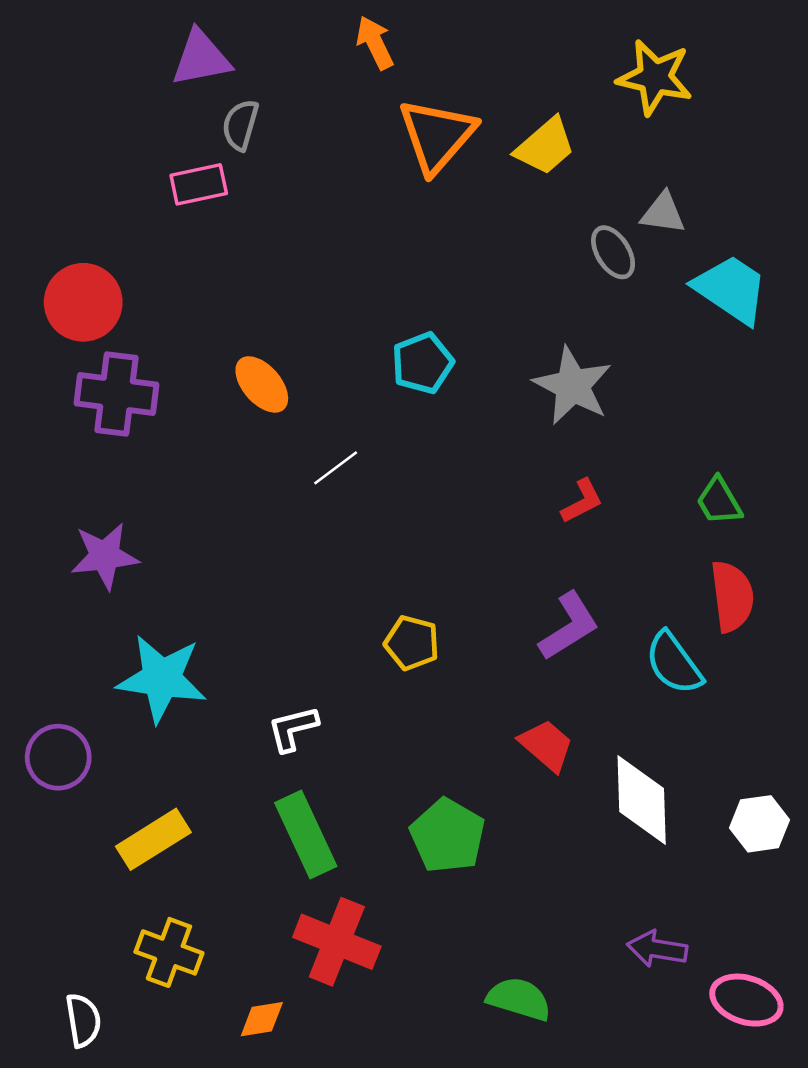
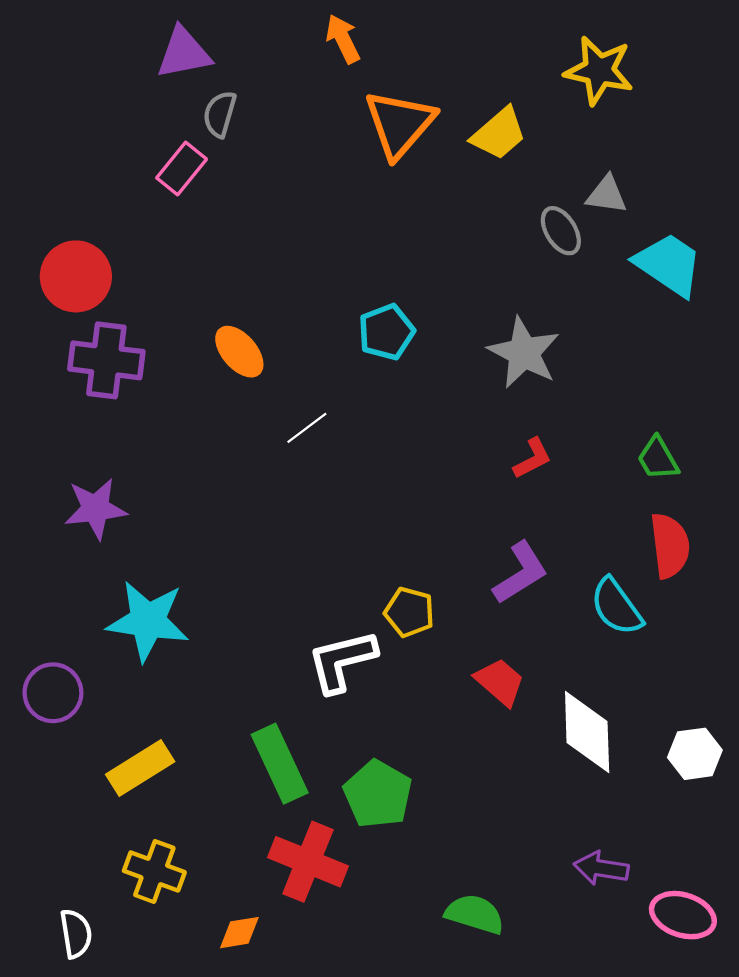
pink rectangle: (199, 184) -> (182, 169), turned -39
yellow pentagon: (412, 643) -> (409, 612), moved
white L-shape: (293, 729) -> (342, 661), moved, size x1.5
green pentagon: (448, 836) -> (378, 794), moved

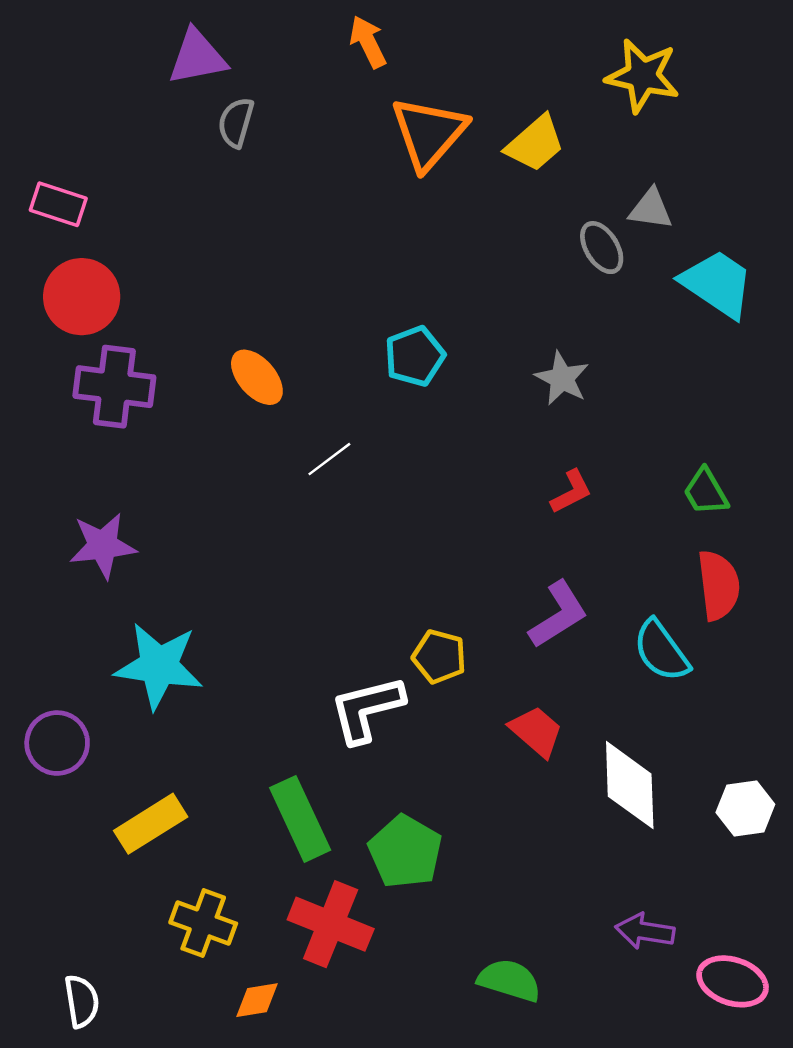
pink rectangle: (182, 169) -> (58, 204), moved, turned 69
gray star: (524, 353) -> (562, 378), size x0.7
yellow cross: (154, 872) -> (203, 923), moved

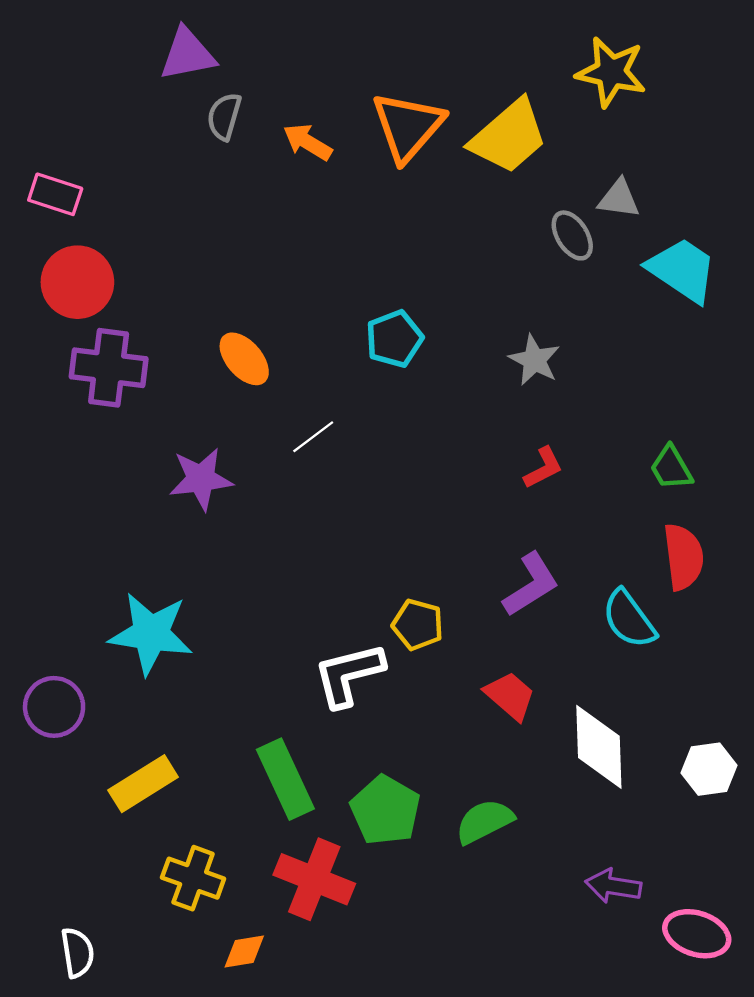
orange arrow: (368, 42) -> (308, 142), moved, turned -33
yellow trapezoid: (535, 144) -> (509, 136), size x1.4
purple star: (103, 546) -> (201, 479), moved
green semicircle: (509, 980) -> (484, 821), moved, turned -44

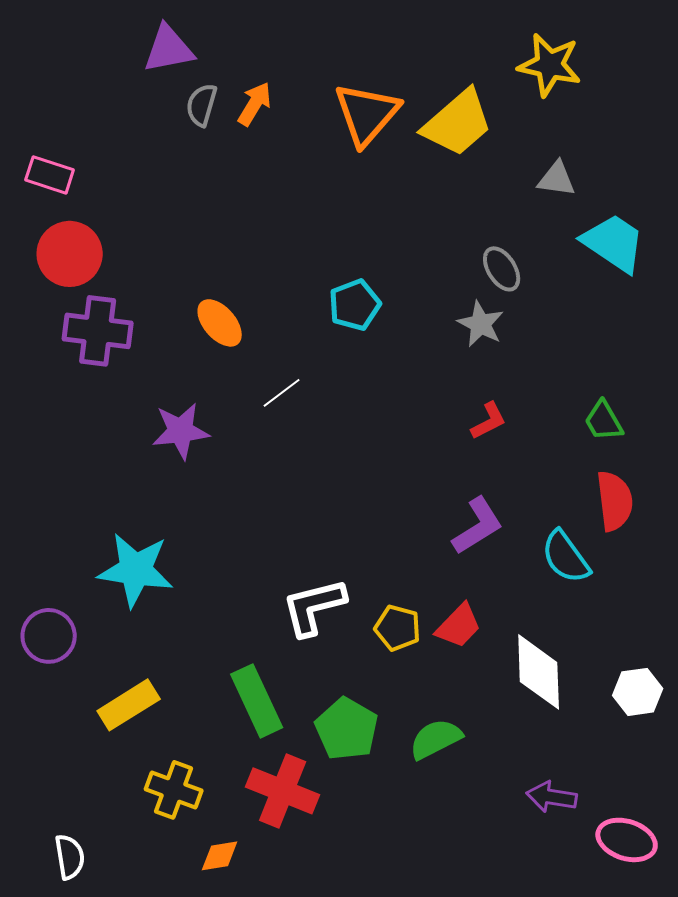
orange arrow: (308, 142) -> (255, 104), moved, turned 90
gray ellipse: (572, 235) -> (502, 269), moved
yellow pentagon: (418, 625) -> (398, 628), moved
red trapezoid: (510, 696) -> (459, 626), turned 93

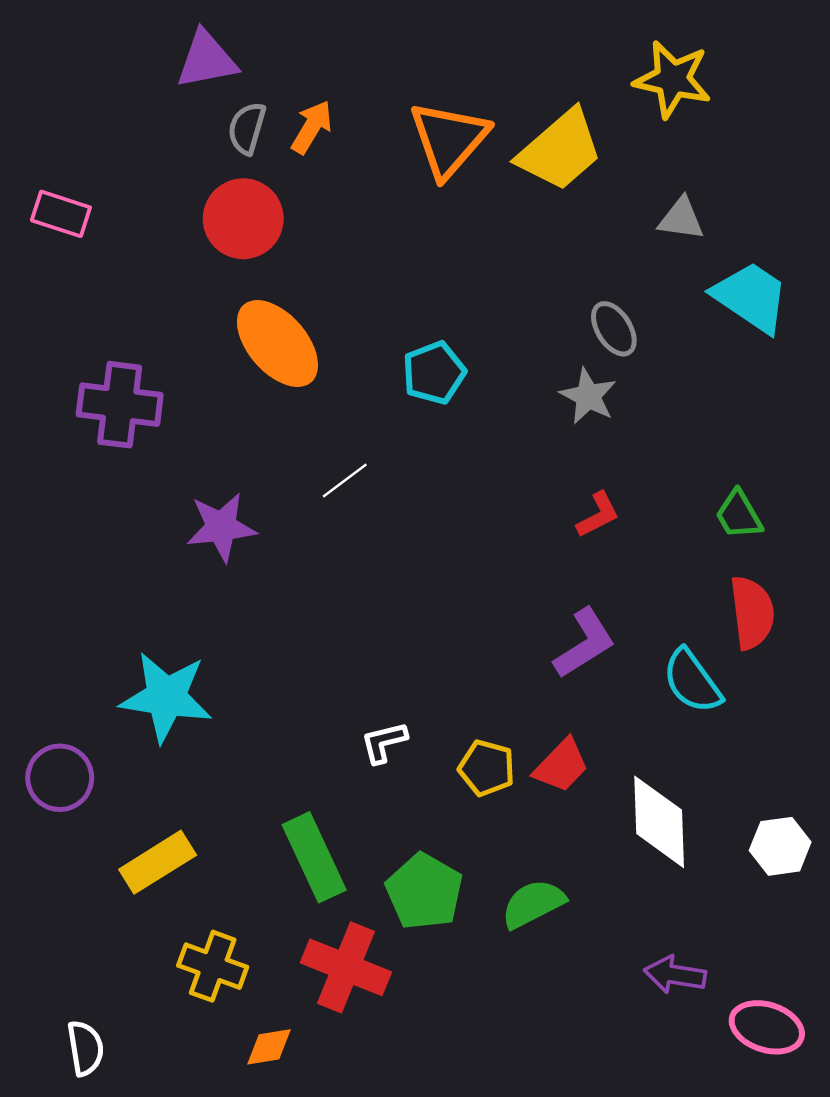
red circle: (70, 254) -> (243, 219), moved
orange ellipse: (220, 323) -> (277, 343), moved, size x1.5
white L-shape: (314, 607) -> (384, 742), size x0.6

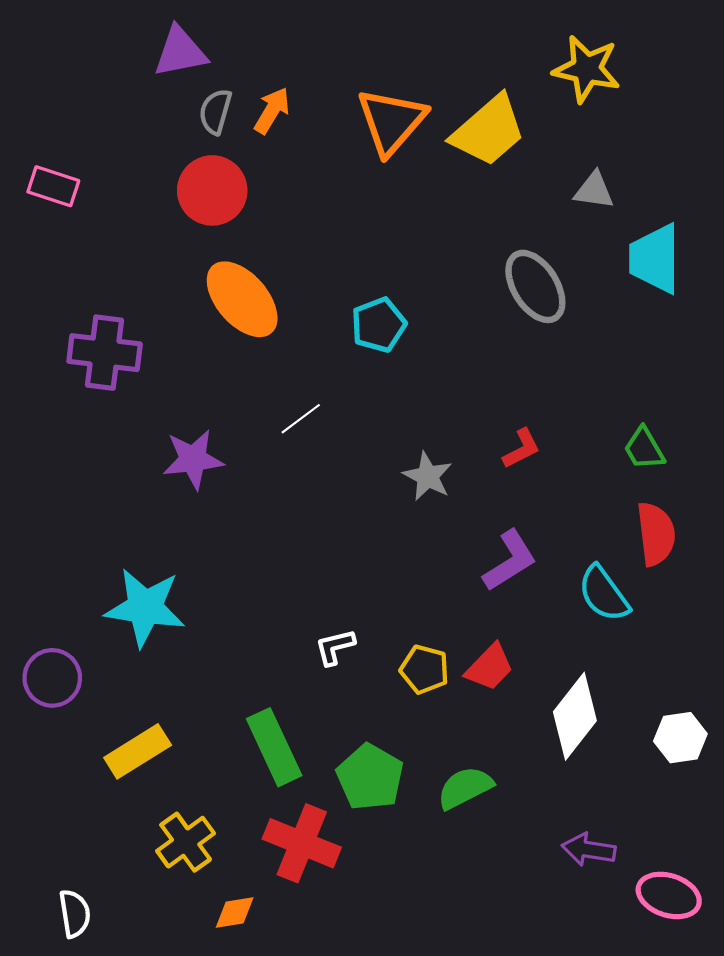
cyan trapezoid: (751, 297) -> (655, 259), turned -124
gray ellipse: (614, 329) -> (535, 286), size x1.5
gray star: (588, 396) -> (428, 476), moved
white diamond: (659, 822) -> (575, 716), turned 40
yellow cross: (213, 966) -> (186, 842), turned 34

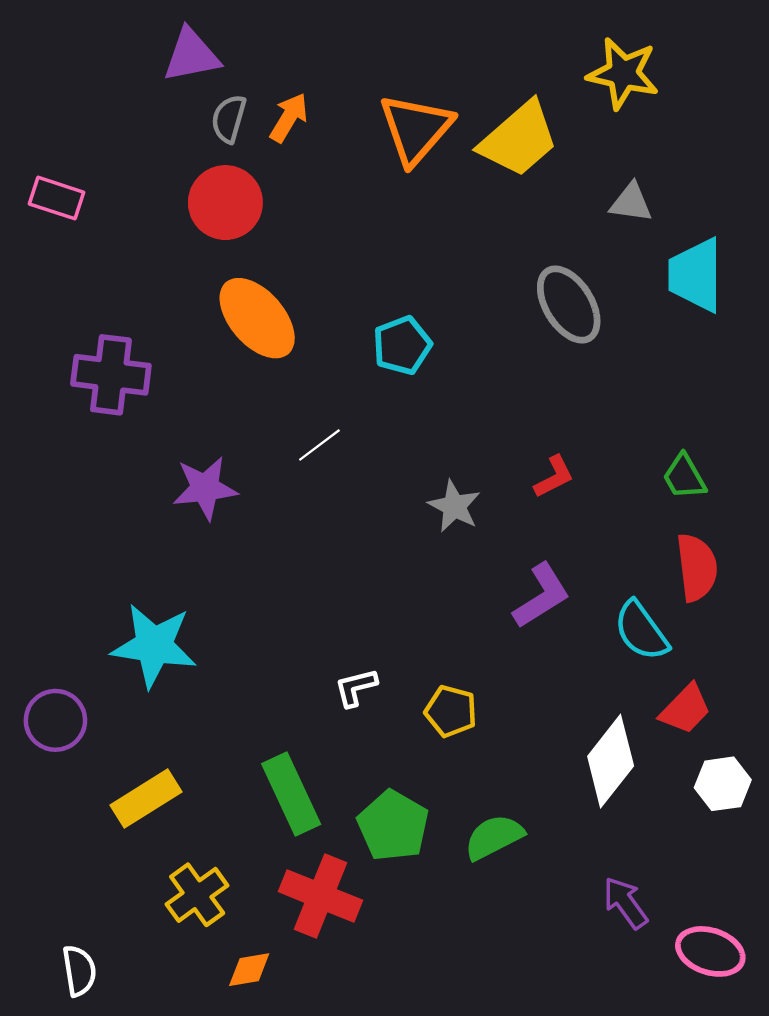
red trapezoid: (490, 667) -> (685, 709), moved
purple arrow: (589, 850) -> (625, 903), turned 45

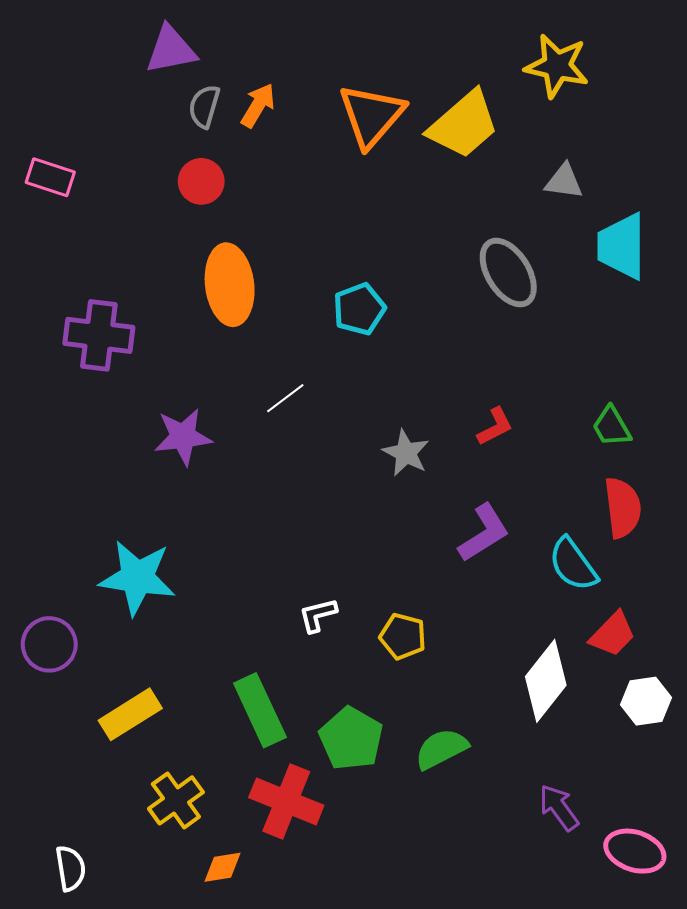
red circle: (225, 203) -> (201, 181), size x0.7
orange ellipse: (257, 318) -> (230, 285), turned 34

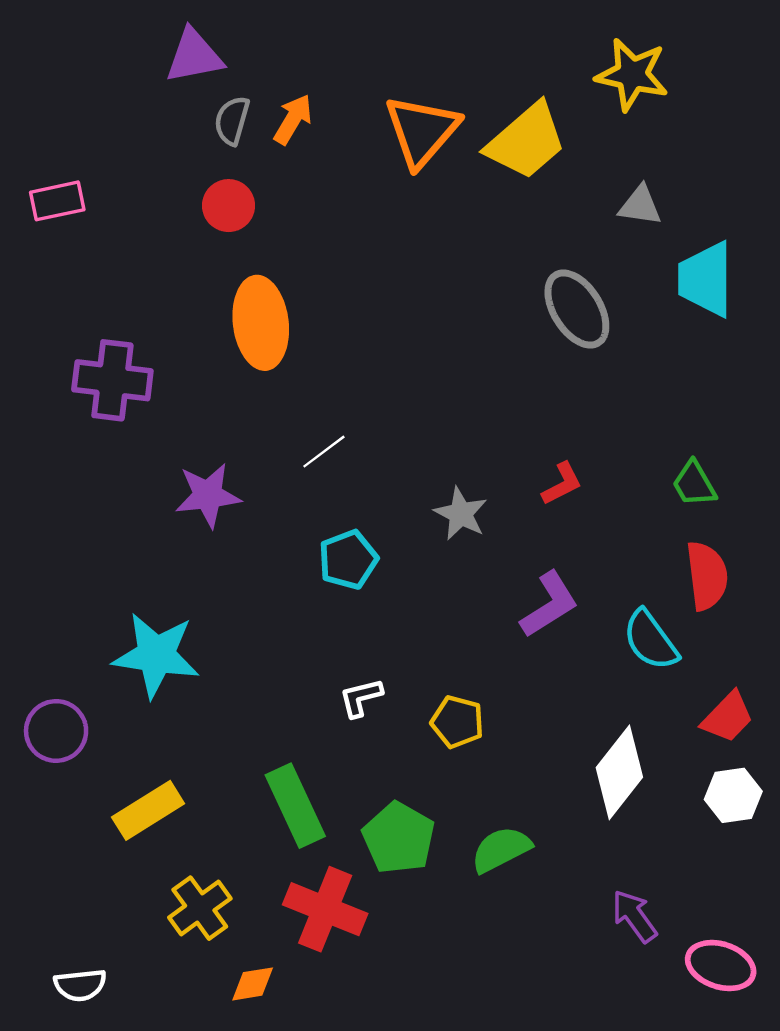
pink rectangle: (50, 177) -> (57, 201), turned -30
cyan pentagon: (359, 309) -> (348, 560), moved
red trapezoid: (613, 634) -> (728, 717), moved
white semicircle: (71, 868) -> (80, 985), turned 93

